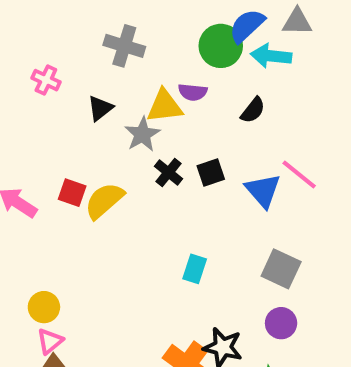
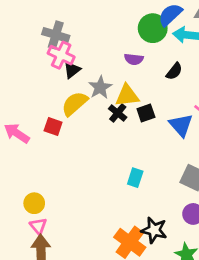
gray cross: (124, 46) -> (56, 35), moved
pink cross: (46, 80) -> (61, 55), moved, size x1.4
yellow triangle: (165, 106) -> (127, 96), moved
yellow semicircle: (104, 201) -> (75, 104), moved
pink triangle: (50, 341) -> (38, 226), turned -30

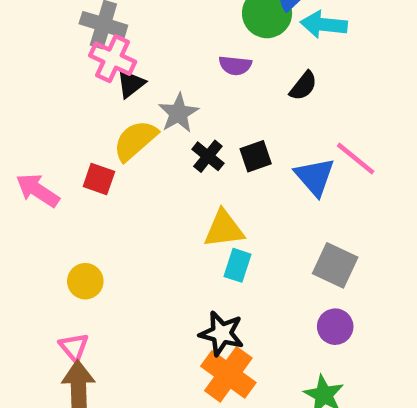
yellow triangle: (127, 96) -> (224, 229), moved
yellow circle: (34, 203) -> (85, 281), moved
black star: (154, 230) -> (222, 333), moved

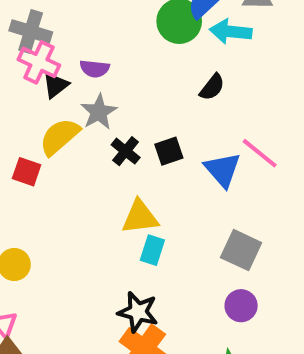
purple semicircle: (235, 65) -> (95, 69), moved

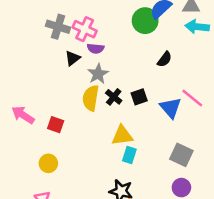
cyan arrow: (231, 31) -> (197, 27), moved
pink cross: (39, 62) -> (85, 29), moved
yellow semicircle: (60, 137) -> (91, 98), moved, turned -40
red square: (27, 172) -> (56, 125), moved

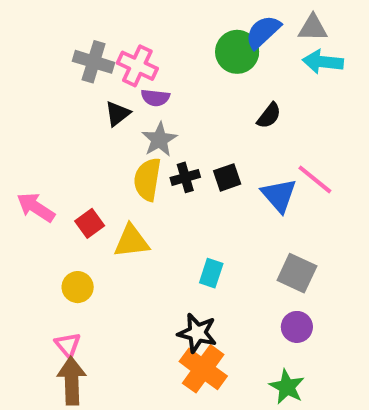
black cross: (114, 97) -> (185, 177), turned 35
red square: (56, 125) -> (90, 223), turned 35
yellow triangle: (122, 136) -> (131, 241), moved

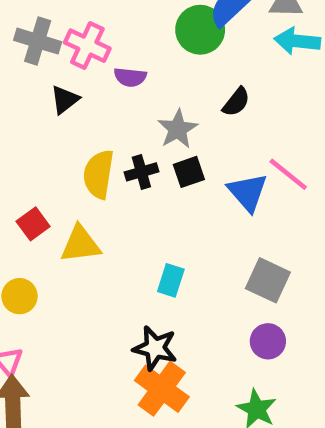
purple semicircle: (155, 98) -> (130, 77), moved
gray star: (159, 140) -> (178, 129), moved

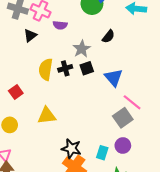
pink line: (288, 174) -> (132, 102), moved
yellow triangle: (80, 244) -> (47, 116), moved
cyan rectangle: (171, 280) -> (102, 153), moved
gray square: (268, 280) -> (123, 118), turned 30

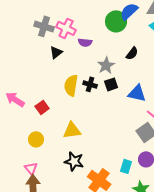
black cross: (65, 68) -> (90, 84), turned 32
blue triangle: (114, 78) -> (137, 93), turned -36
black star: (71, 149) -> (74, 161), moved

